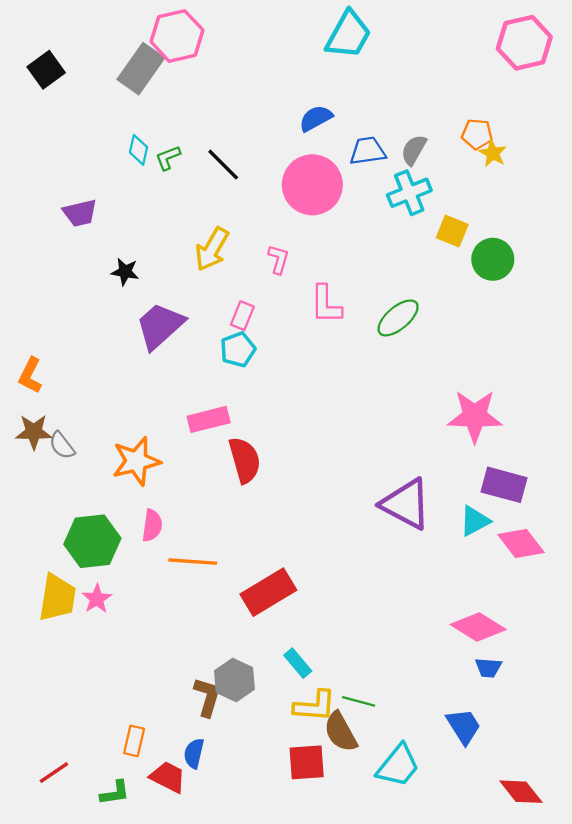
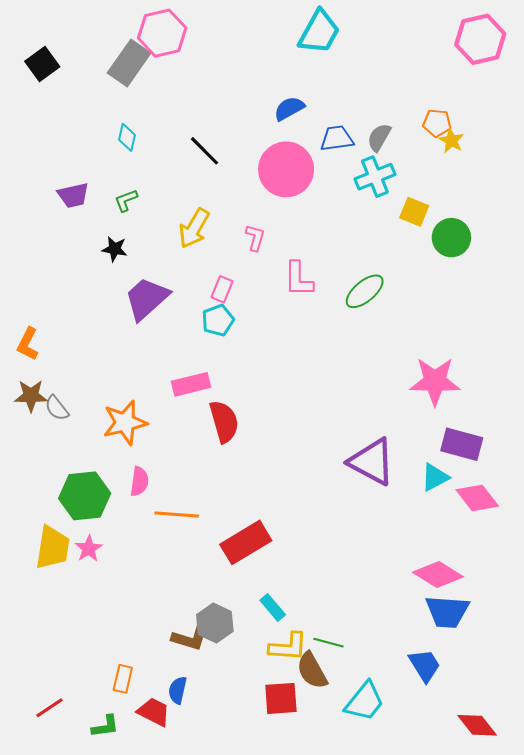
green L-shape: (168, 158) -> (126, 200), moved
blue trapezoid: (488, 668) -> (447, 612), size x1.8
brown L-shape: (207, 697) -> (190, 638), turned 90

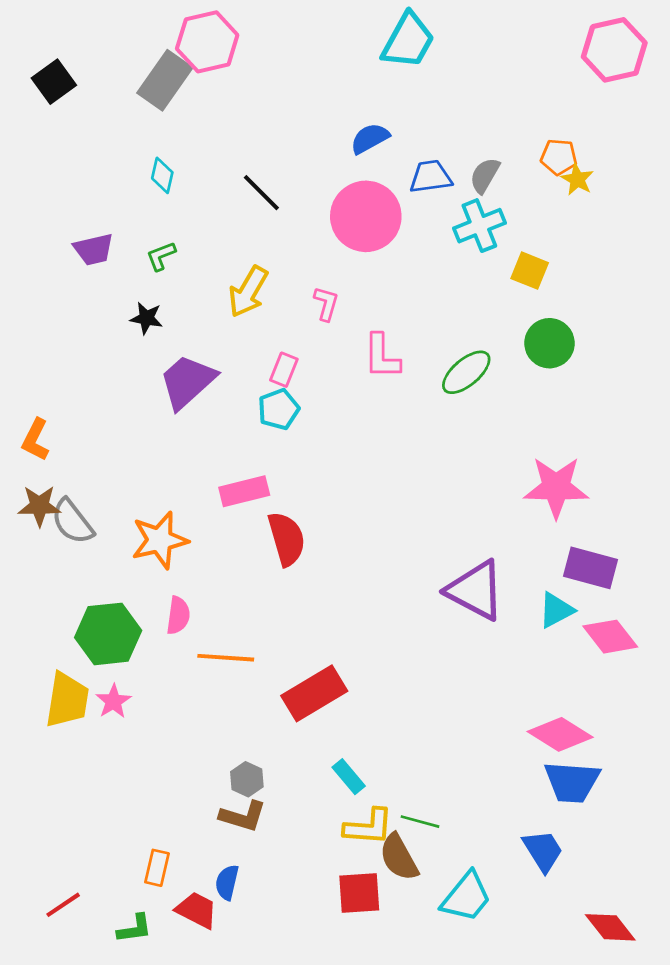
green circle: (451, 238) -> (550, 343), moved
gray semicircle: (57, 408) -> (72, 522), size x1.4
gray hexagon: (215, 623) -> (247, 779), moved, size x0.7

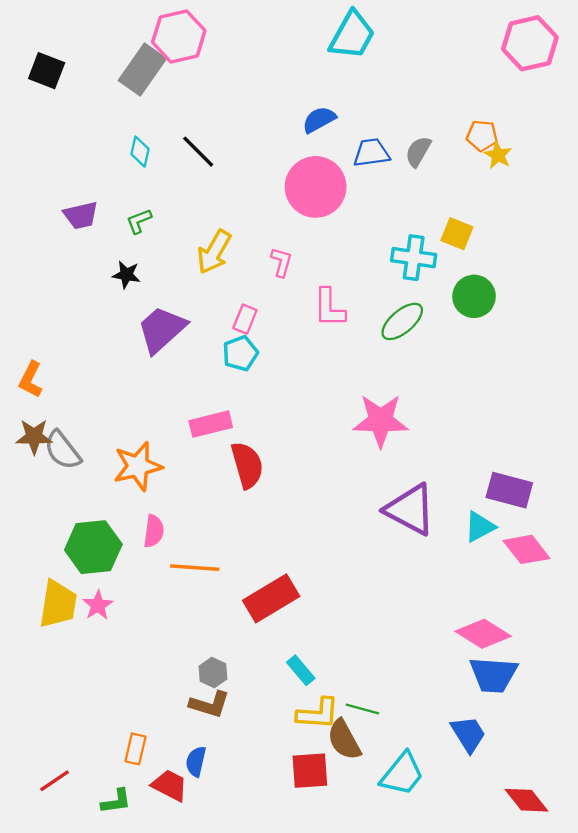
black square: (54, 82) -> (47, 71), turned -33
black line: (261, 193) -> (198, 152), moved
cyan cross: (479, 226) -> (414, 258), moved, turned 30
pink star: (556, 487) -> (381, 421), moved

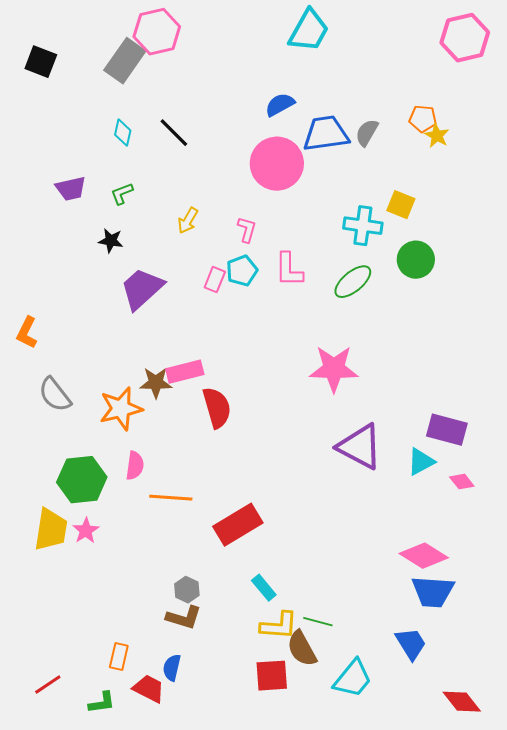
blue trapezoid: (371, 153) -> (326, 134), size x1.4
yellow arrow: (214, 252) -> (188, 221), size x0.7
cyan pentagon: (240, 353) -> (242, 271), moved
brown star: (34, 437) -> (156, 383), moved
pink diamond: (526, 549) -> (462, 482), size x0.6

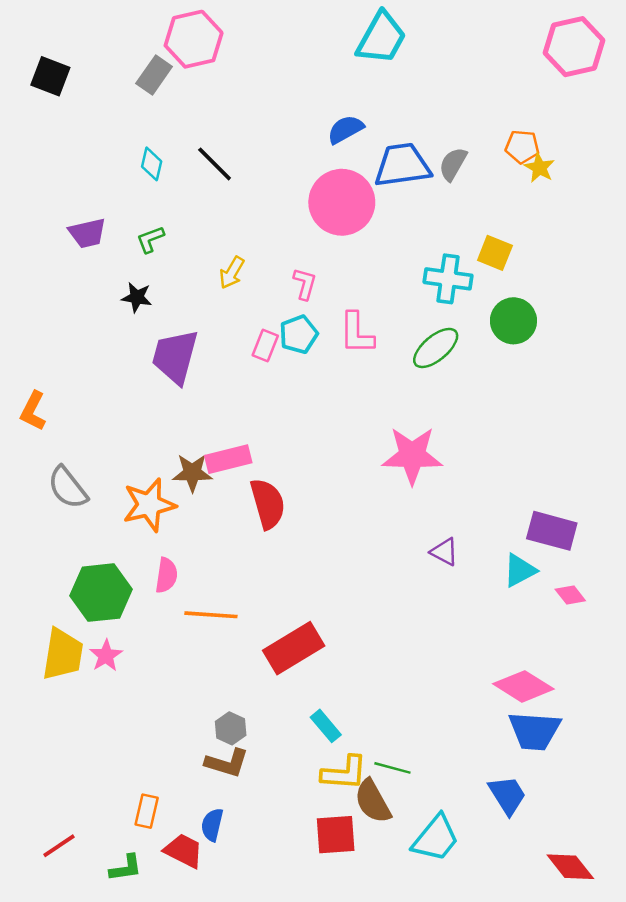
gray rectangle: (125, 61) -> (154, 75), size x0.7
purple trapezoid: (142, 289) -> (175, 357), turned -33
purple triangle: (360, 447) -> (444, 552), size x0.5

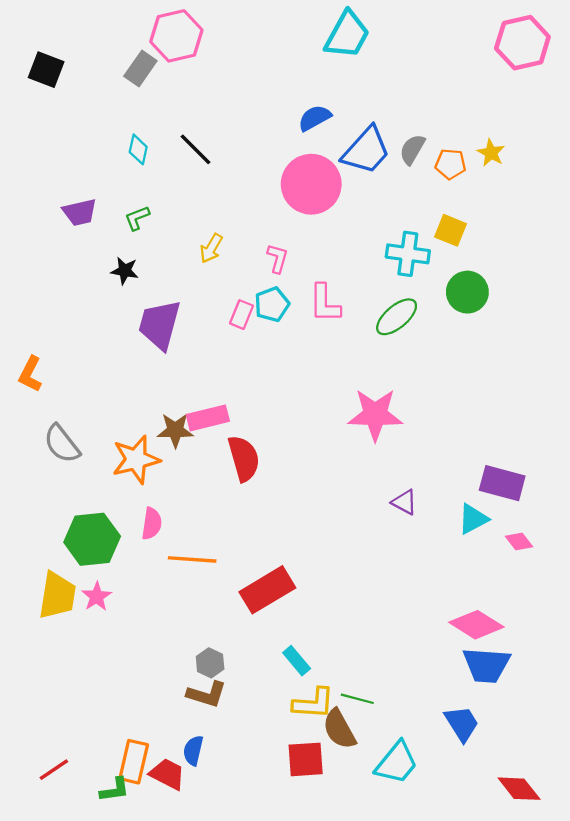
orange pentagon: (522, 147) -> (451, 164), moved
blue trapezoid: (402, 165) -> (366, 151), turned 140
orange rectangle: (147, 811) -> (134, 762), moved, size x1.4

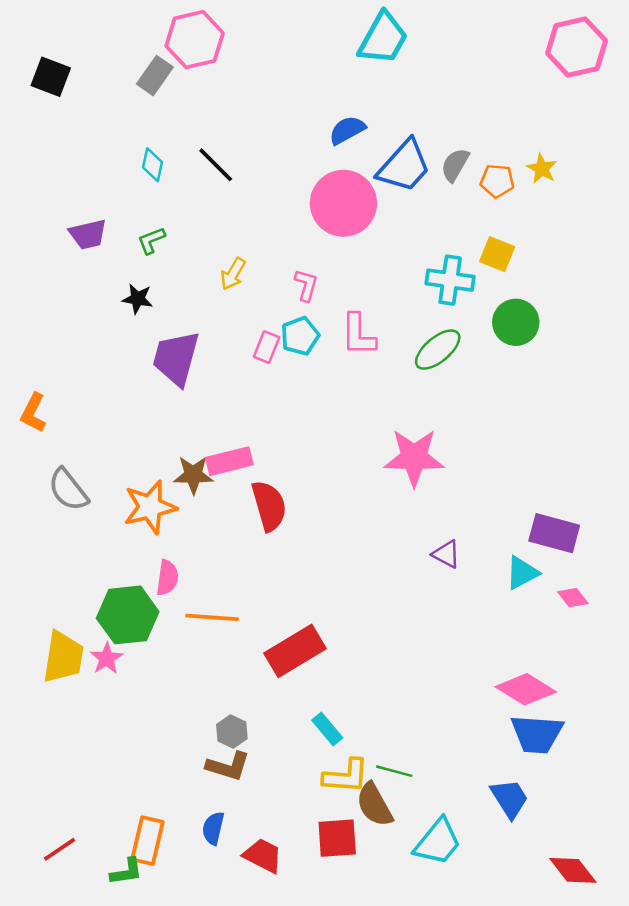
green hexagon: (92, 539) -> (128, 615), moved
red trapezoid: (167, 774) -> (263, 856), moved

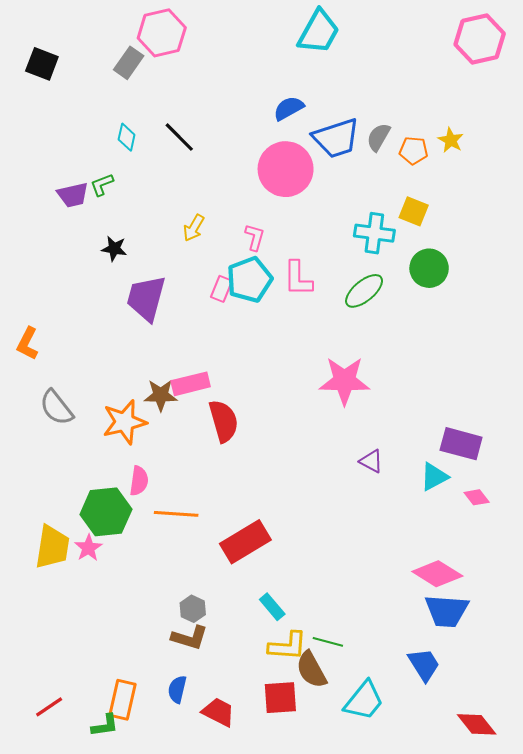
blue trapezoid: (404, 166) -> (336, 138), turned 30
green L-shape: (151, 240) -> (102, 185), moved
cyan pentagon: (300, 336) -> (249, 280), size x1.4

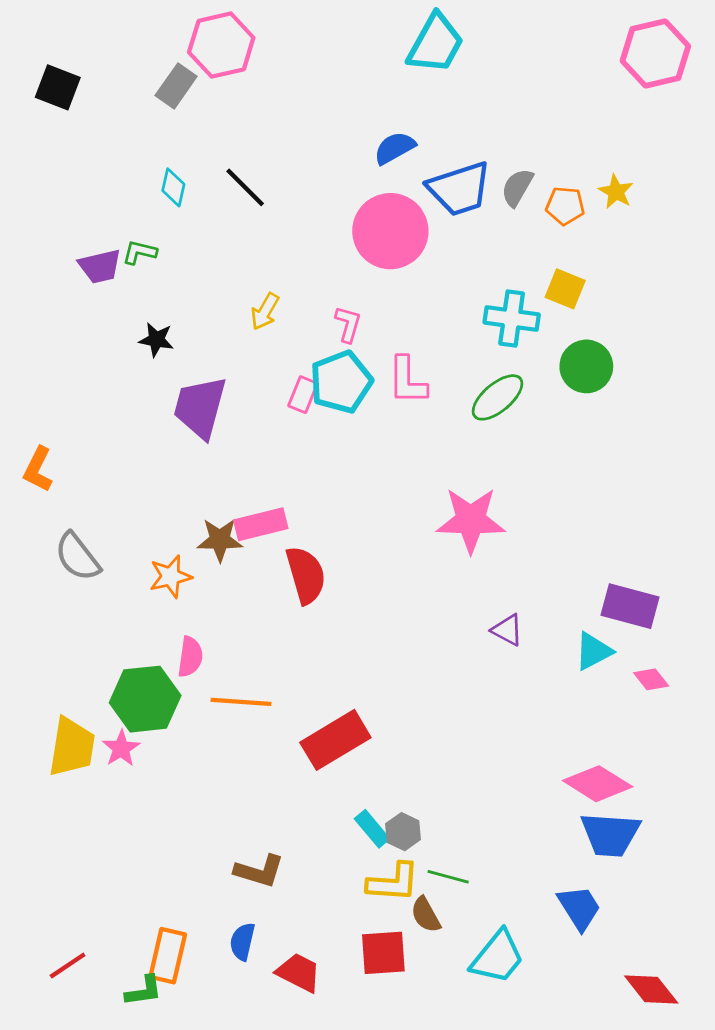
green L-shape: (102, 185) -> (139, 252), turned 35
orange star: (125, 422) -> (170, 576), size x0.7
gray hexagon: (193, 609) -> (403, 832), moved
brown semicircle: (311, 670) -> (426, 915), size x0.7

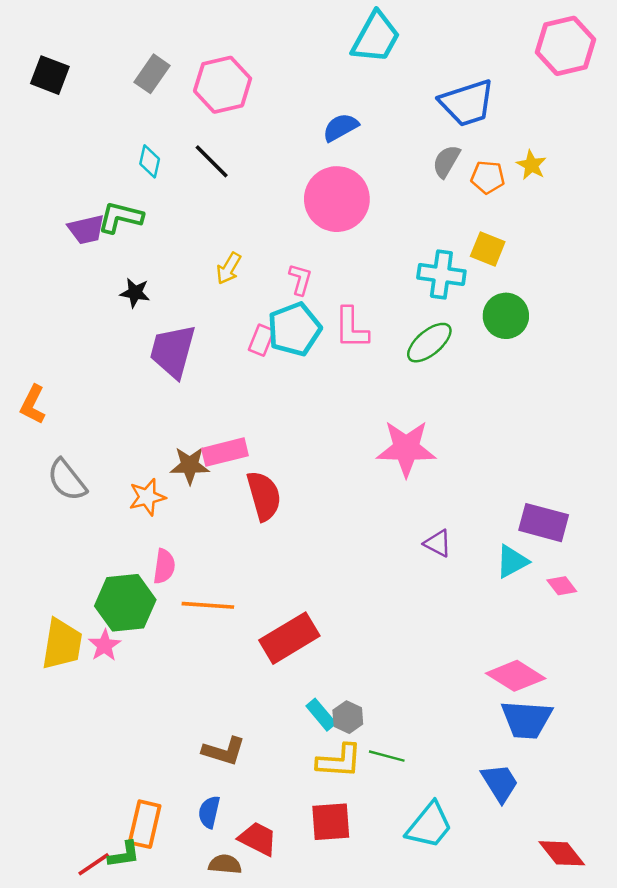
pink hexagon: (221, 45) -> (223, 85), moved
blue trapezoid: (459, 189) -> (467, 103), moved
green L-shape: (139, 252) -> (120, 217), size x1.5
brown semicircle: (426, 915) -> (225, 864), moved, turned 124
red line: (68, 966) -> (94, 864), moved

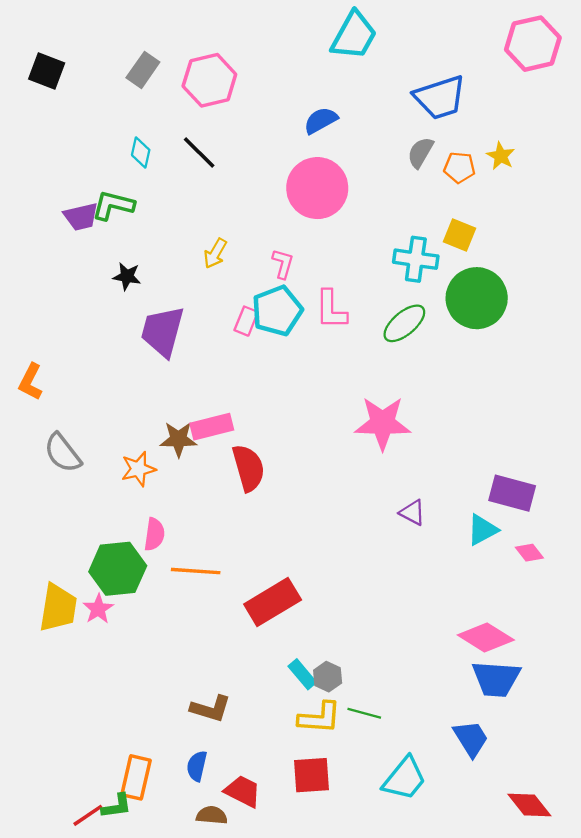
green circle: (506, 316) -> (477, 298), size x1.4

